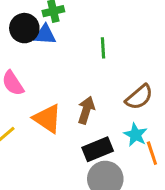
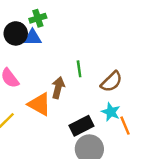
green line: (103, 48) -> (79, 69), moved
brown arrow: (86, 110) -> (58, 88), moved

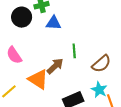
blue triangle: (33, 37) -> (54, 23), moved
brown arrow: (58, 88) -> (55, 66), turned 30

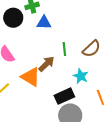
brown semicircle: (101, 64) -> (91, 49), moved
cyan star: (99, 90) -> (81, 76), moved

